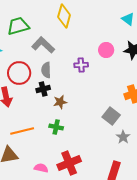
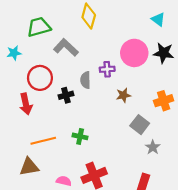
pink circle: (106, 50) -> (134, 53), size x1.6
gray semicircle: (46, 70) -> (85, 80), moved
brown star: (60, 102) -> (123, 95), moved

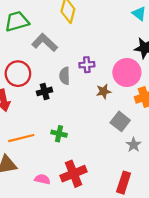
pink circle: (134, 53) -> (127, 72), moved

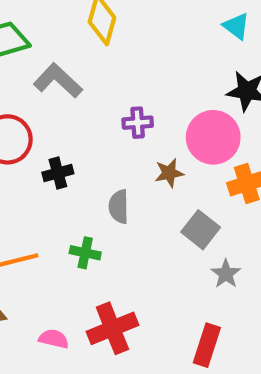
gray semicircle: (65, 76) -> (119, 207), moved

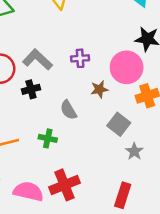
gray L-shape: (58, 81) -> (37, 60), moved
gray semicircle: (119, 207) -> (68, 110), turned -30
pink semicircle: (54, 339) -> (28, 191), size x1.6

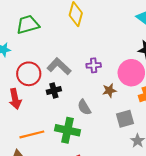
gray square: (119, 124) -> (125, 119), turned 36
green cross: (48, 138) -> (67, 130), size x1.6

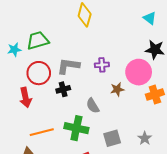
green trapezoid: (28, 25) -> (38, 40), moved
gray L-shape: (59, 66) -> (68, 66), turned -35
gray square: (125, 119) -> (112, 138), moved

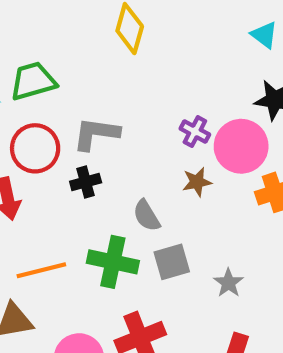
purple cross: (102, 65) -> (195, 132), moved, turned 32
gray square: (112, 138) -> (172, 262), moved
gray star: (145, 138) -> (228, 283), moved

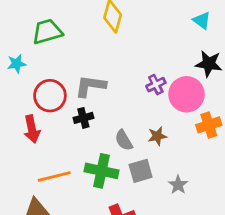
green trapezoid: (33, 81) -> (47, 32), moved
purple cross: (195, 132) -> (156, 85), turned 36
brown star: (197, 182) -> (157, 136), moved

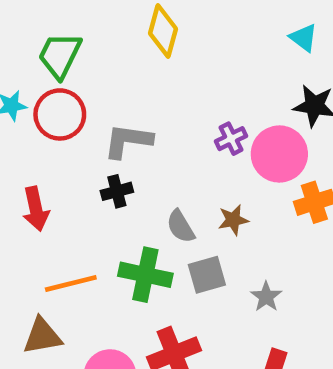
green trapezoid: (47, 32) -> (60, 55), turned -48
red circle: (50, 96) -> (60, 114), moved

